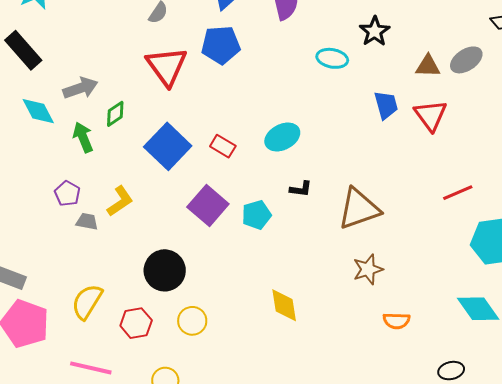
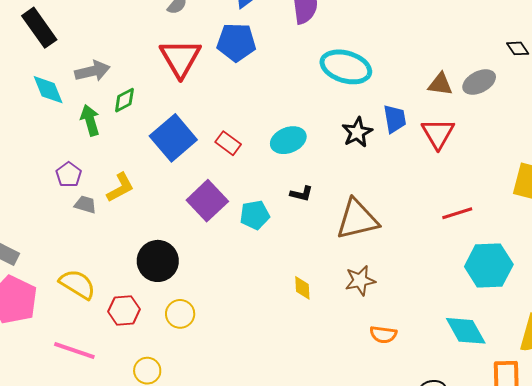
black star: (375, 31) -> (357, 132), moved
cyan ellipse: (332, 58) -> (346, 67), size x1.6
yellow semicircle: (87, 302) -> (77, 284), turned 84
yellow diamond: (284, 305) -> (302, 288), moved, size x0.7

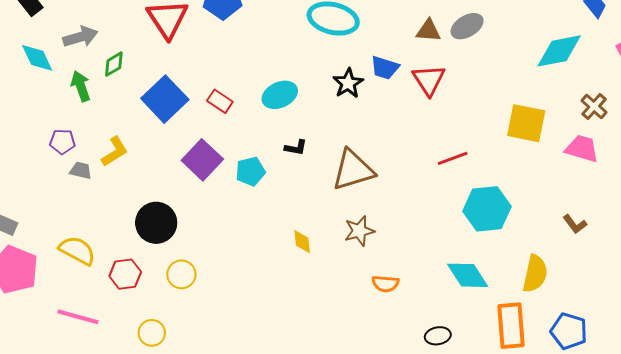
blue trapezoid: (395, 119) -> (385, 68), turned 120
purple pentagon: (69, 175) -> (62, 142), turned -30

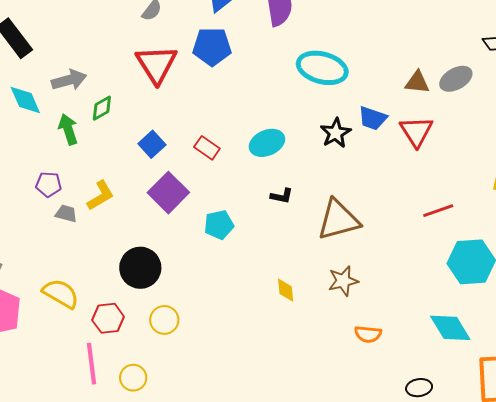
blue square: (165, 99) -> (152, 144), size x0.6
purple square: (202, 160) -> (168, 193), moved
cyan pentagon: (250, 171) -> (219, 225), moved
pink line: (78, 317) -> (92, 364), moved, turned 66

